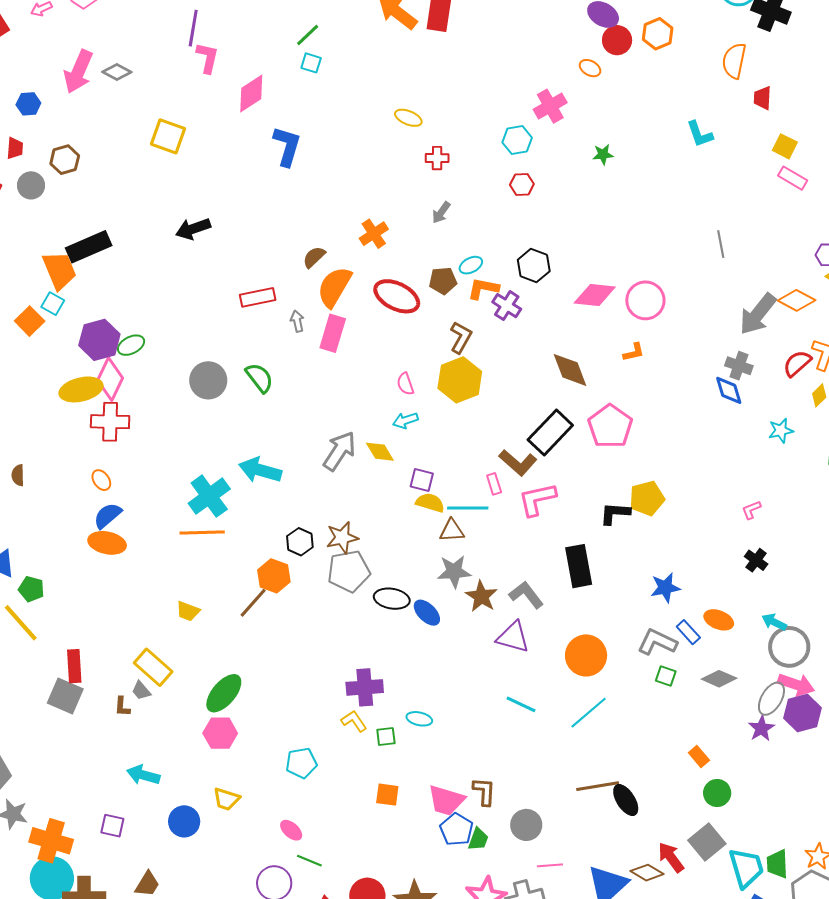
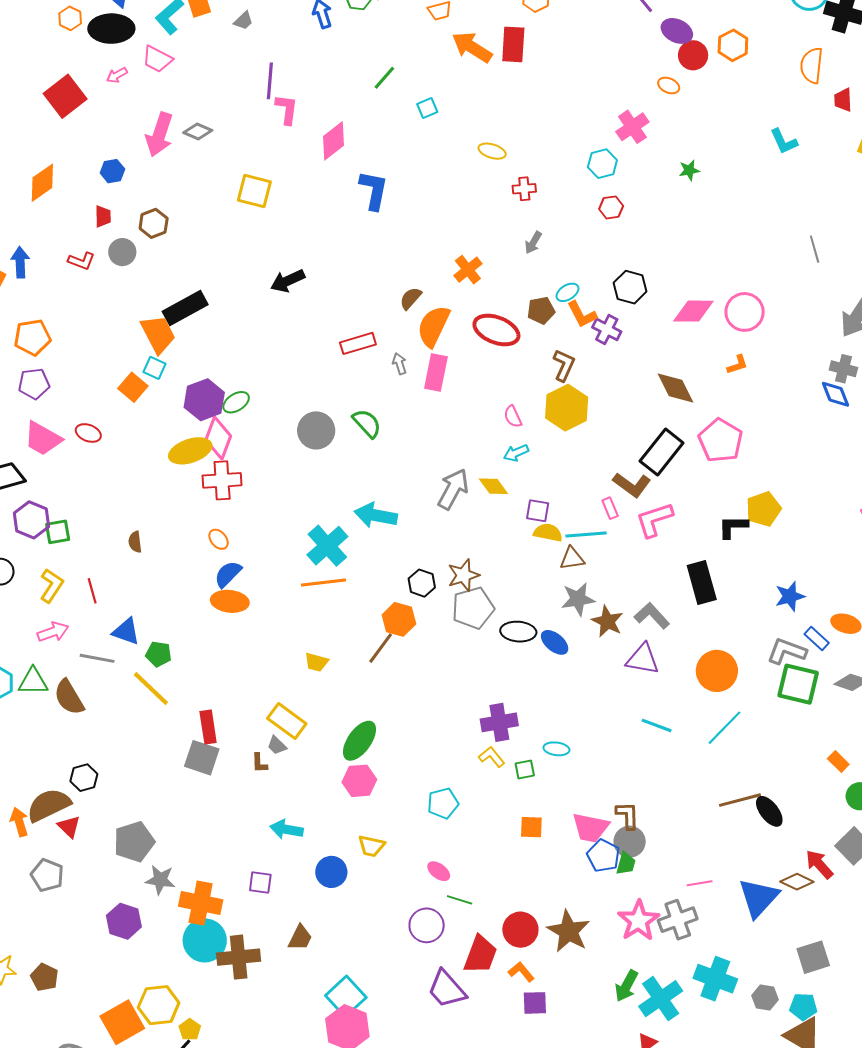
cyan square: (311, 63) -> (427, 108), moved, turned -35
orange L-shape: (483, 288) -> (582, 315), turned -124
green square: (666, 676) -> (798, 684), size x2.0
gray circle: (526, 825) -> (630, 842), moved

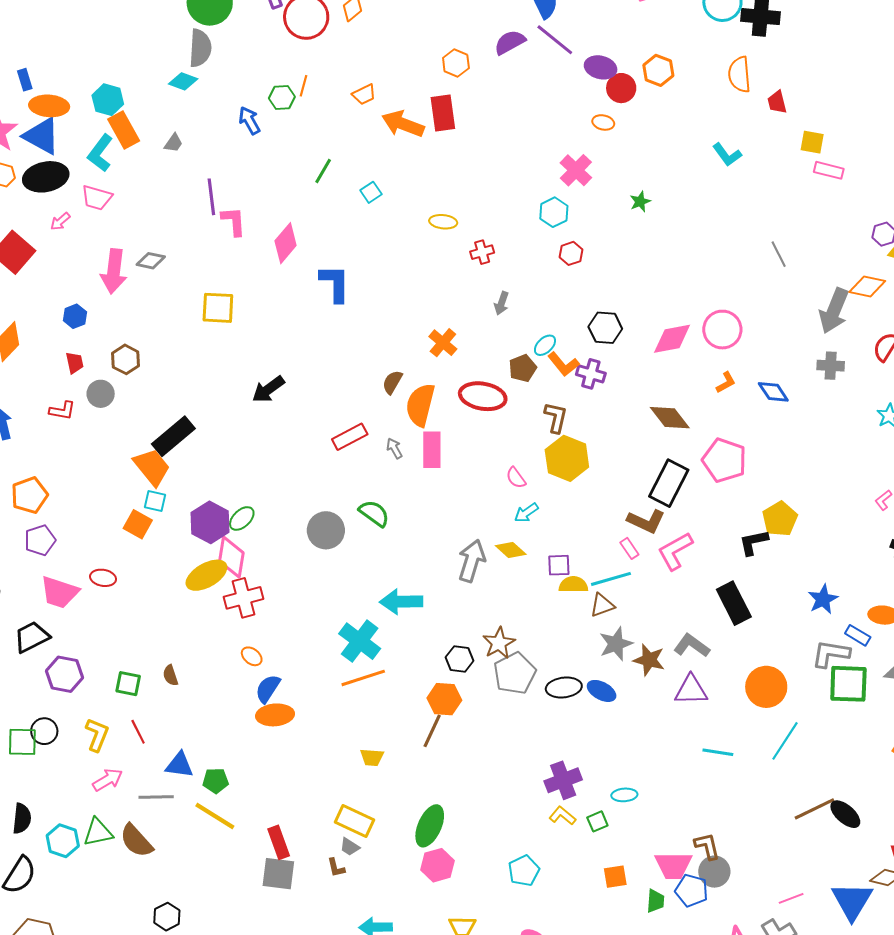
blue diamond: (835, 394) -> (773, 392), moved
green square: (58, 532) -> (128, 684), moved, turned 32
green trapezoid: (626, 863) -> (656, 901), moved

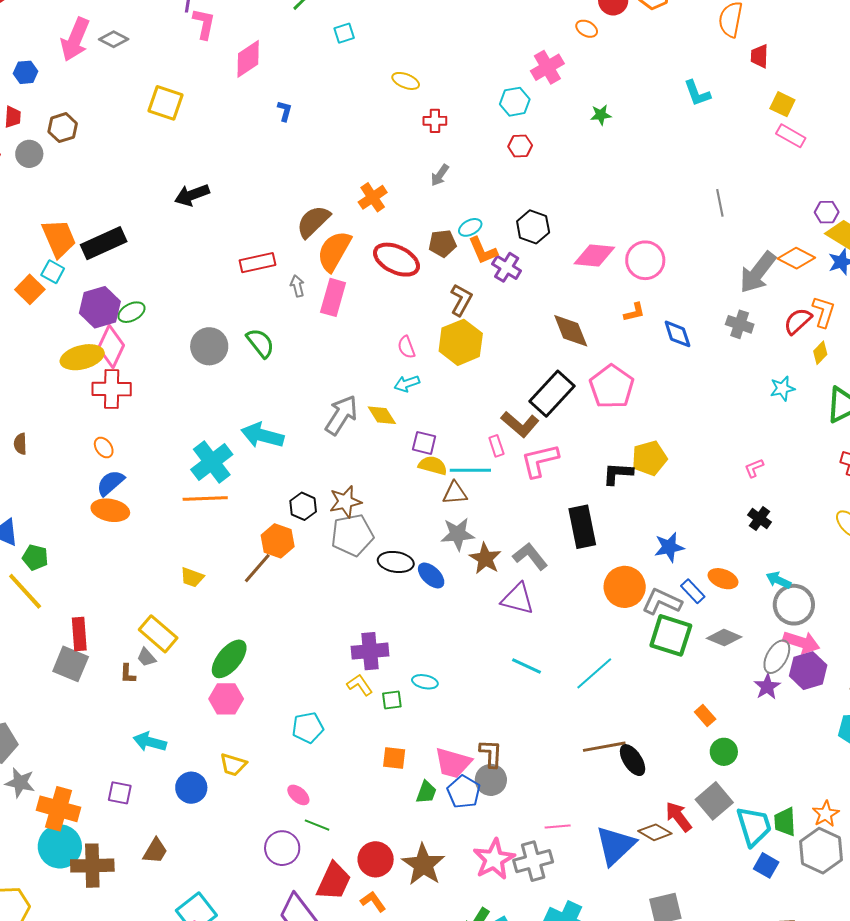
blue L-shape: (335, 283) -> (285, 111), size x0.5
brown semicircle: (392, 382) -> (313, 222), size x1.5
black rectangle: (173, 436) -> (104, 243), moved
orange circle: (766, 687) -> (625, 587), moved

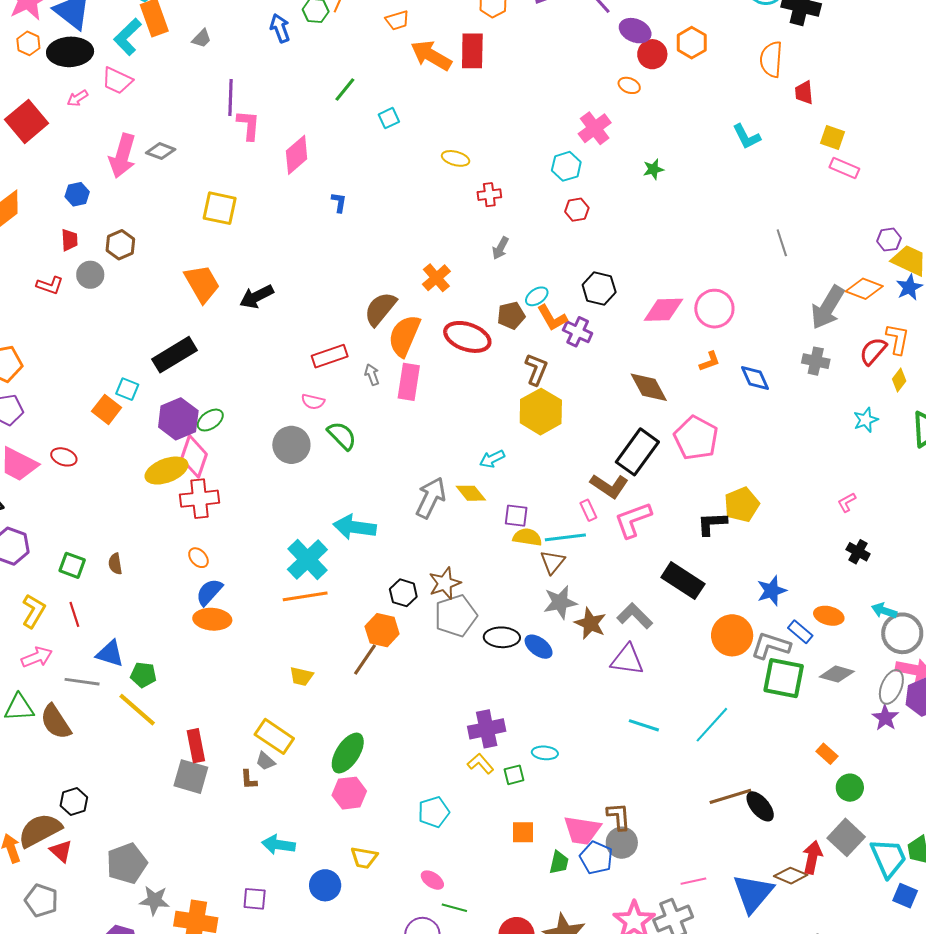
orange trapezoid: (59, 238) -> (202, 284), moved
pink semicircle: (406, 347) -> (313, 402), moved, turned -50
brown triangle: (455, 493) -> (553, 562), turned -40
black rectangle: (582, 527) -> (683, 581), turned -39
red arrow: (678, 817) -> (812, 857), turned 56

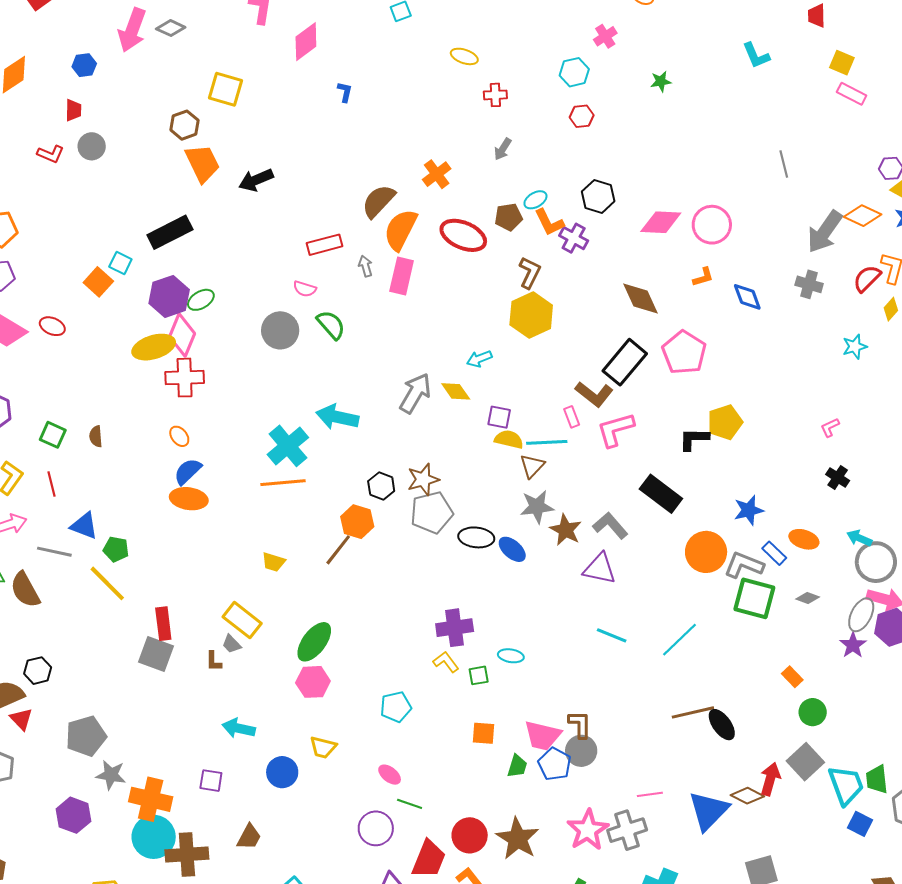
pink cross: (595, 128) -> (605, 36), size x0.7
brown hexagon: (120, 245) -> (184, 125), moved
gray diamond: (837, 674) -> (808, 598), size x0.7

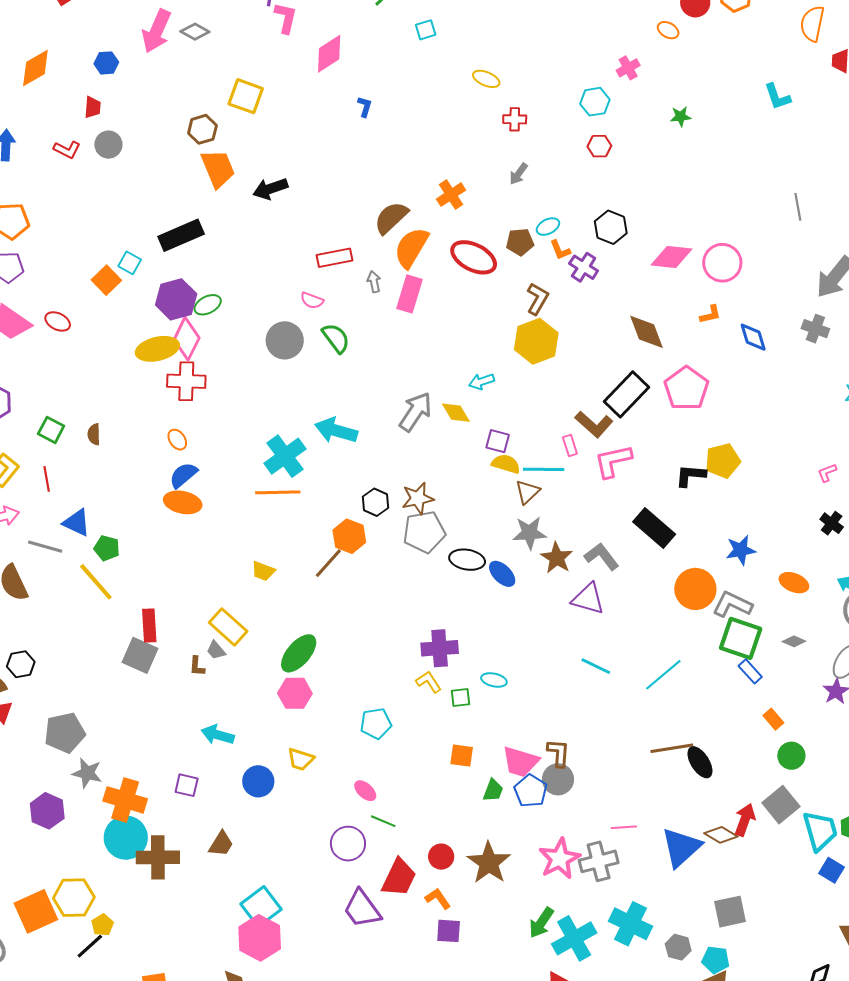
orange L-shape: (549, 222) -> (560, 250), size x0.7
blue rectangle: (774, 553) -> (750, 671), moved
red circle: (470, 835) -> (441, 857), size x0.7

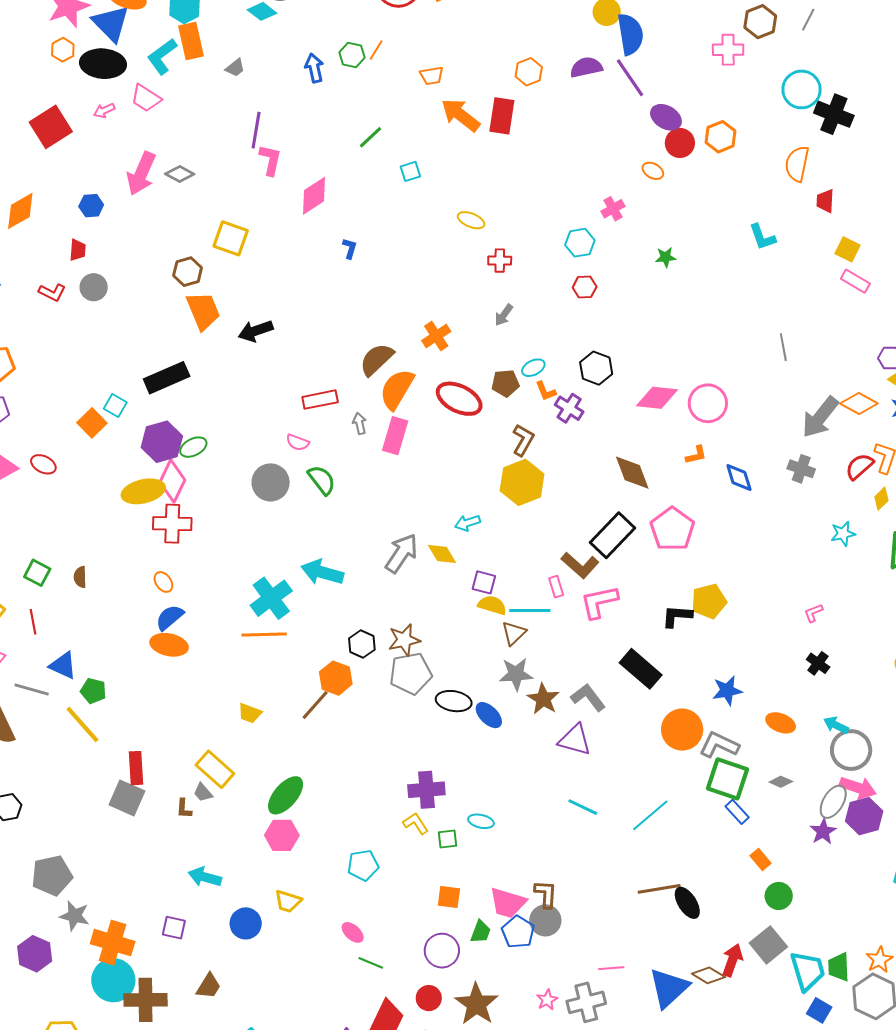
purple circle: (348, 844) -> (442, 951), moved
pink star: (559, 859) -> (547, 1000), size x0.5

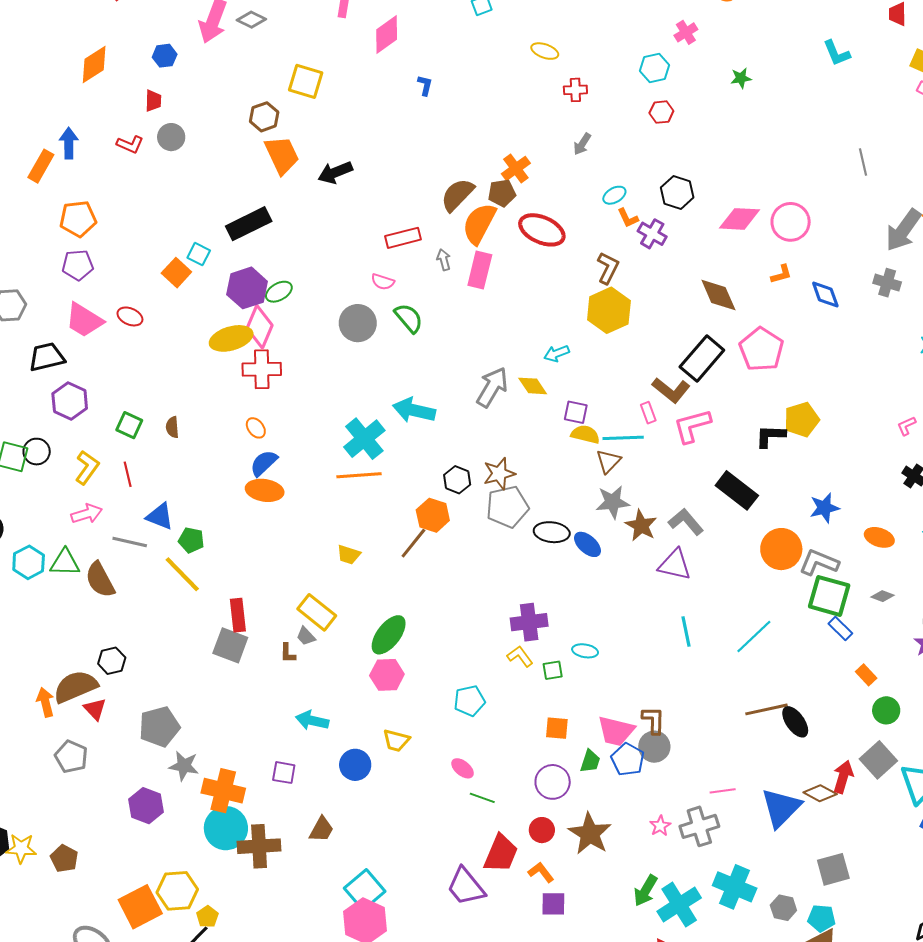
brown pentagon: (505, 383) -> (502, 193), moved
cyan line: (583, 807) -> (686, 631), turned 56

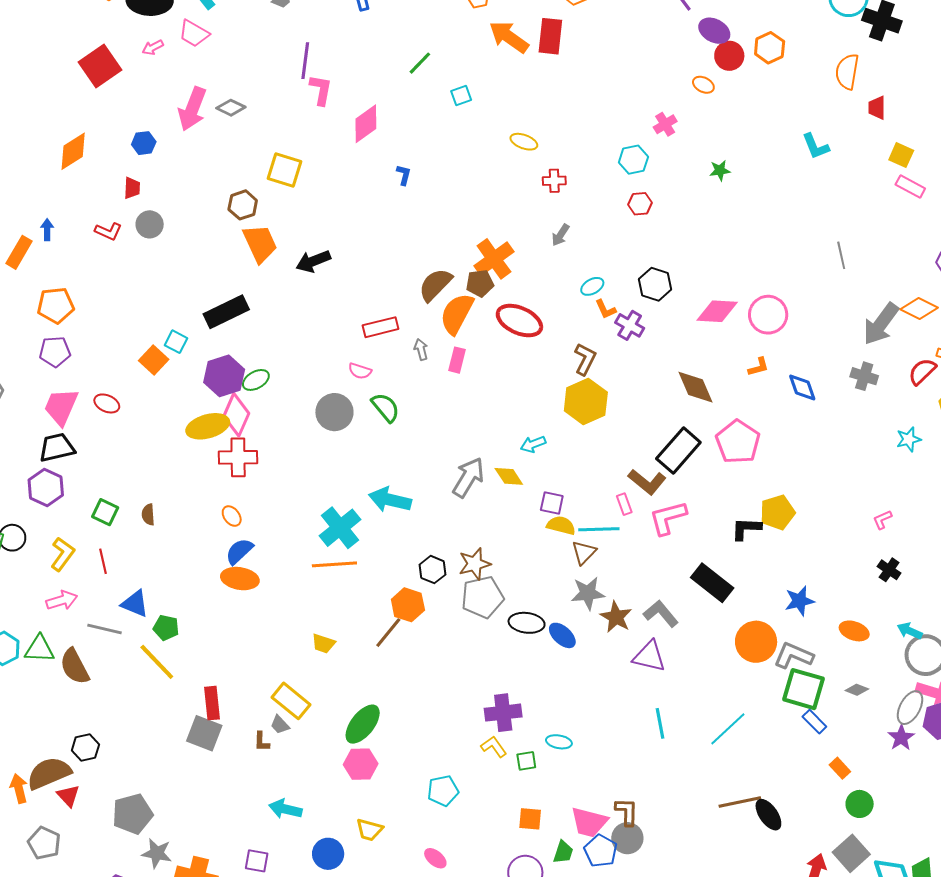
blue arrow: (69, 143) -> (47, 230), size x0.7
orange cross: (516, 168) -> (494, 259), size x1.4
pink rectangle: (480, 270) -> (457, 360), size x0.7
pink trapezoid: (84, 320) -> (61, 407), turned 81
black trapezoid: (47, 357) -> (57, 448), moved

